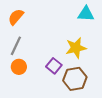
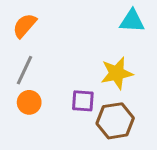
purple square: (54, 66) -> (83, 101), turned -35

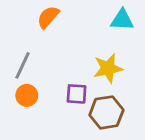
orange semicircle: (25, 26) -> (48, 17), moved

